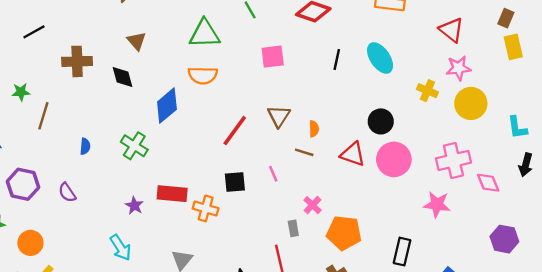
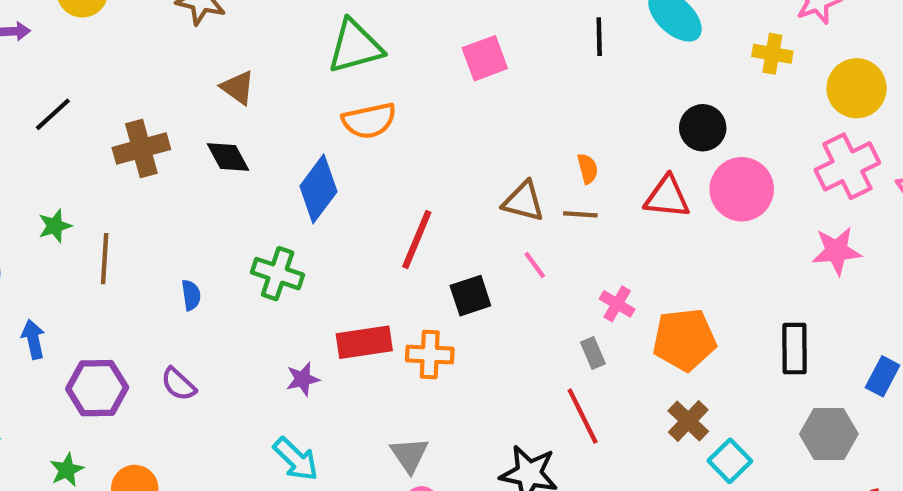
yellow circle: (471, 103) -> (857, 88), moved
brown triangle: (279, 116) -> (523, 201), moved, turned -35
red line: (235, 131) -> (417, 239), moved
purple star: (134, 206) -> (303, 379), turned -30

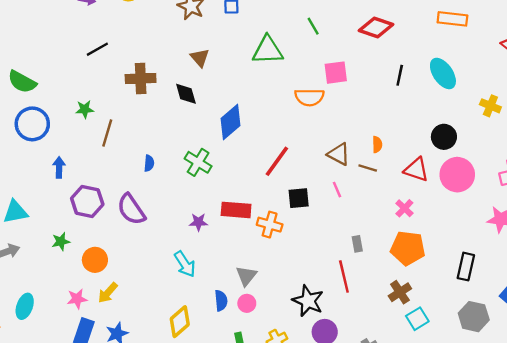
orange semicircle: (369, 121) -> (309, 97), moved
pink cross: (617, 304) -> (404, 208), moved
purple semicircle: (178, 384) -> (131, 209), size x1.6

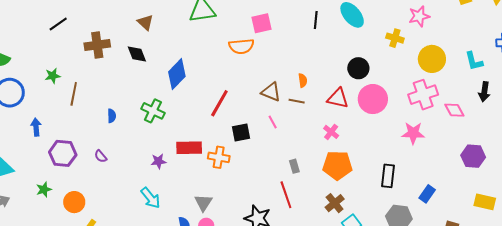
purple semicircle: (131, 209) -> (101, 156), size x0.5

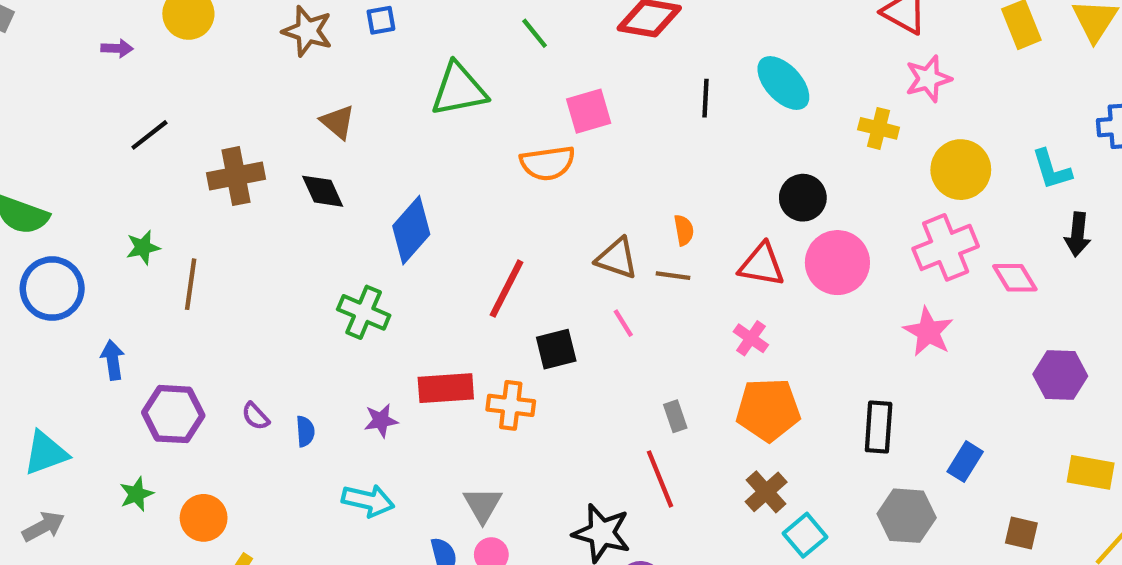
blue semicircle: (112, 116) -> (305, 431), moved
pink star: (413, 133) -> (928, 332), turned 30
cyan arrow: (151, 198) -> (368, 501), turned -35

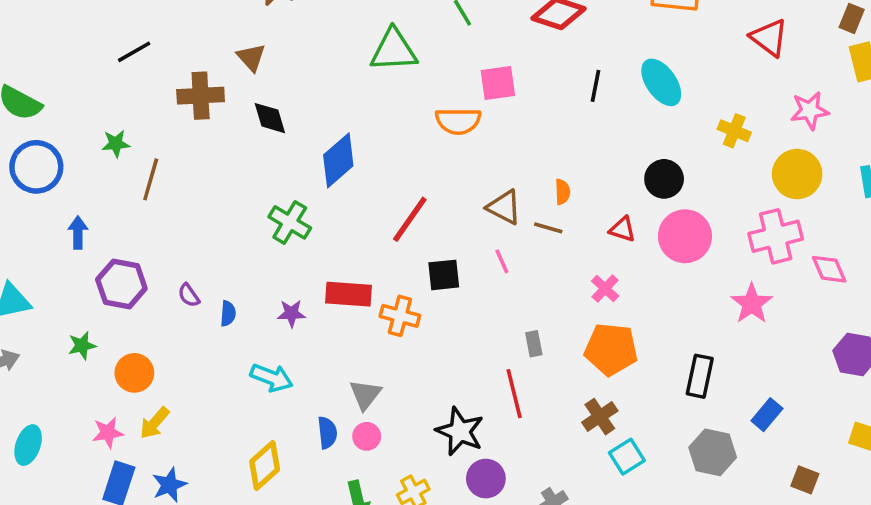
pink star: (928, 79) -> (810, 110), moved
brown triangle: (338, 122) -> (251, 57), moved
red triangle: (762, 265) -> (622, 229), size x0.7

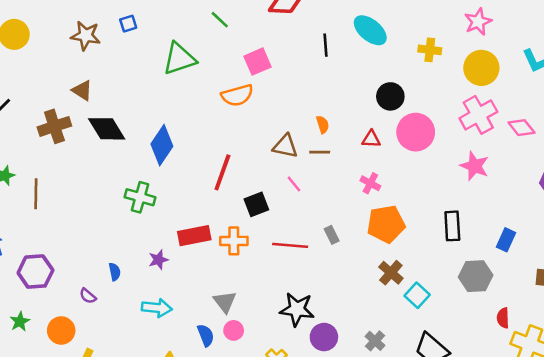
black diamond: (270, 118) -> (107, 129), size x1.4
purple semicircle: (189, 295) -> (88, 296), moved
red line: (514, 394) -> (290, 245), moved, turned -56

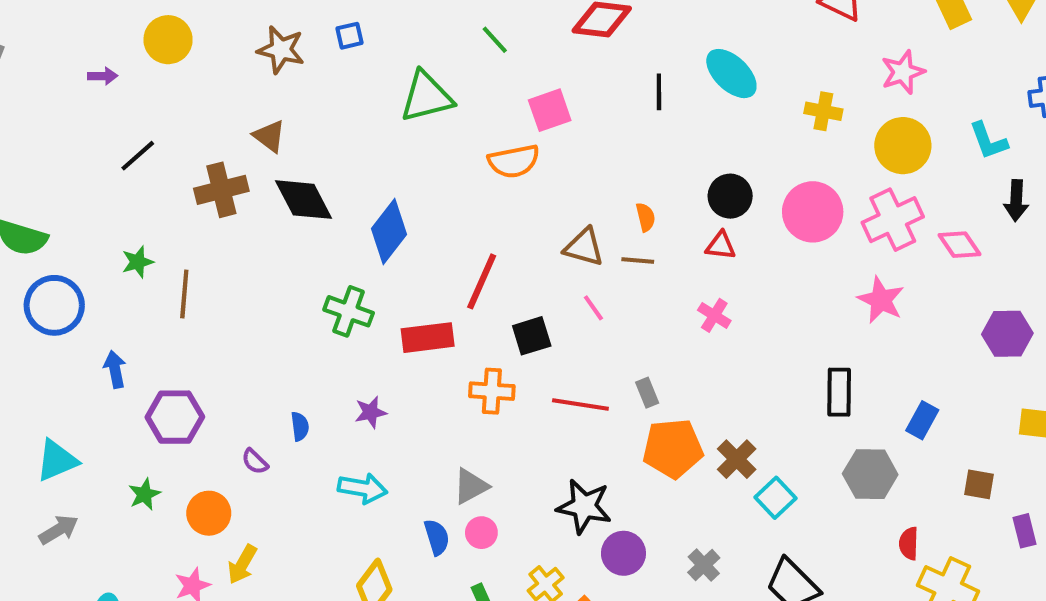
black circle: (390, 96) -> (730, 196), moved
pink circle: (416, 132) -> (813, 212), moved
orange pentagon: (386, 224) -> (673, 448), moved
red rectangle: (194, 236) -> (428, 338), moved
gray triangle: (225, 302) -> (471, 486), turned 35

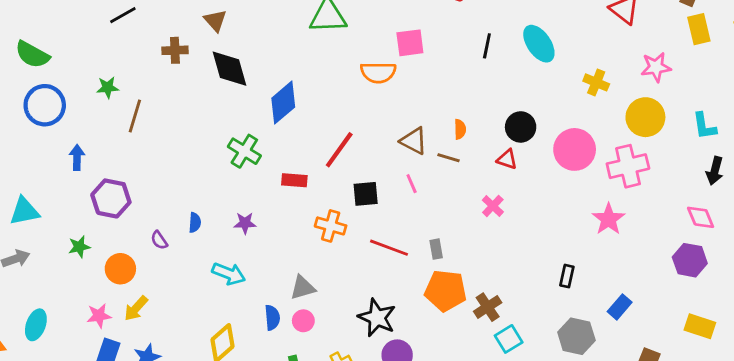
brown cross: (221, 190) -> (175, 50), size x0.7
pink diamond: (959, 245) -> (701, 217), moved
red rectangle: (428, 338) -> (294, 180), size x0.7
black rectangle: (839, 392) -> (567, 276), size x0.7

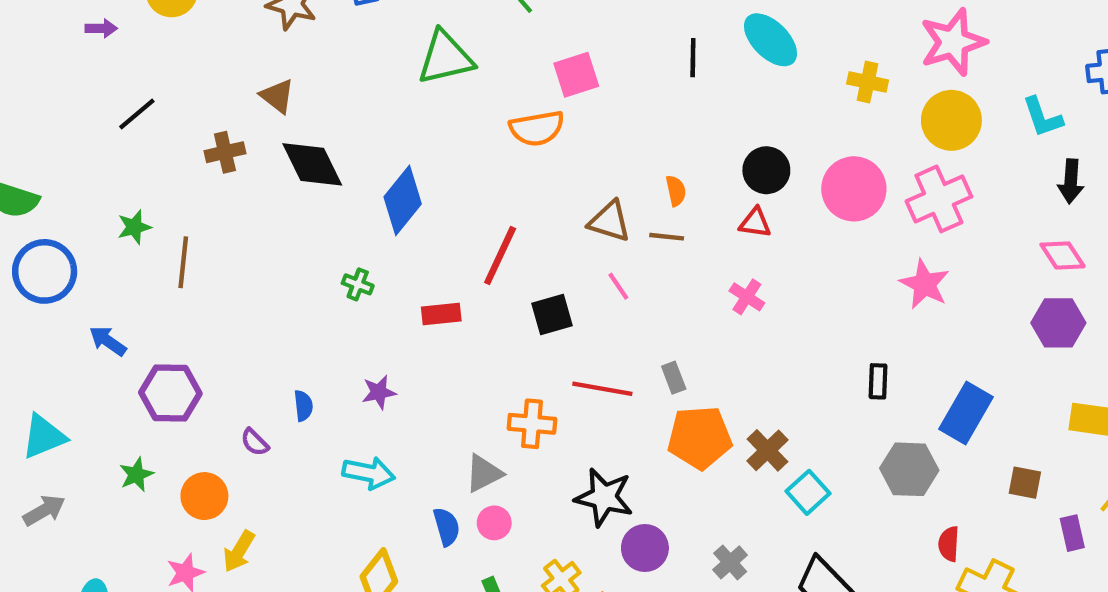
pink star: (656, 67) -> (953, 42), size x1.4
green cross: (244, 151) -> (358, 284), size x0.6
blue arrow: (77, 157) -> (108, 341), turned -45
orange cross: (331, 226) -> (532, 424), moved
blue rectangle: (620, 307) -> (966, 413), size x1.5

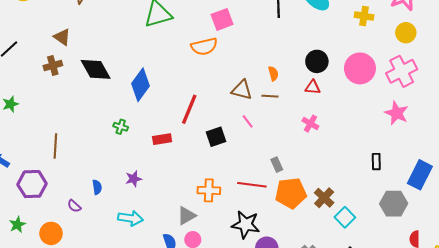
brown triangle: (277, 96) -> (62, 37), moved
yellow circle: (951, 120) -> (406, 33), size x0.7
brown line: (183, 262) -> (55, 146), moved
red line: (602, 389) -> (252, 185), moved

